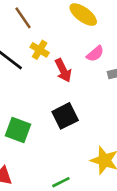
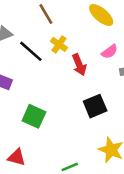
black square: (65, 116) -> (95, 106), moved

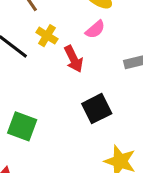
pink semicircle: (110, 52) -> (95, 29), moved

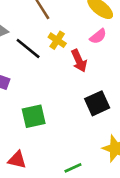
green square: (22, 126) -> (34, 116), turned -35

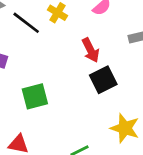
red arrow: (79, 61) -> (91, 50), moved

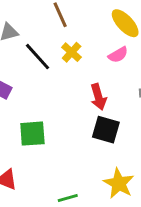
black square: (103, 80) -> (106, 130), turned 32

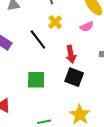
black line: (38, 57) -> (38, 39), moved
green square: (32, 134) -> (36, 80), moved

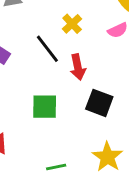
red arrow: (71, 54) -> (78, 67), moved

